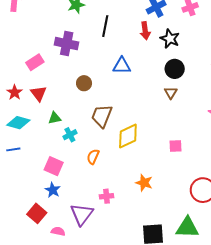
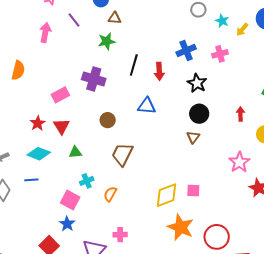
red arrow: (145, 31) -> (159, 71), moved
cyan cross: (70, 135) -> (87, 181), moved
yellow diamond: (128, 136) -> (167, 195), moved
orange star: (144, 183) -> (181, 227), moved, size x1.5

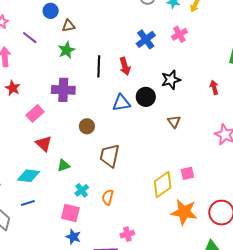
black star: (197, 83) -> (171, 80), moved, turned -30
black circle: (199, 114) -> (146, 97), moved
red star: (38, 123) -> (13, 88), moved

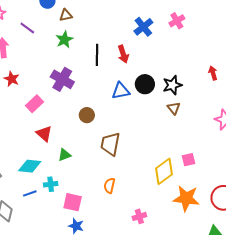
black star: (171, 80) -> (172, 85), moved
purple cross: (63, 90) -> (62, 79), turned 30
cyan cross: (82, 190) -> (51, 184), moved, turned 32
pink cross: (127, 234) -> (139, 216), moved

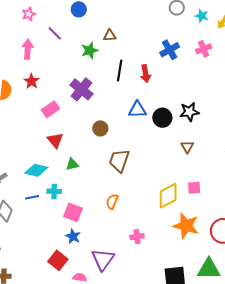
brown triangle: (66, 15) -> (110, 36), moved
black circle: (145, 84) -> (162, 118), moved
brown triangle: (174, 108) -> (187, 147), moved

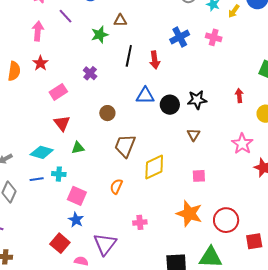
pink cross: (204, 49) -> (214, 37), turned 35
purple cross: (81, 89) -> (90, 73), size x0.6
yellow diamond: (168, 196) -> (154, 167), moved

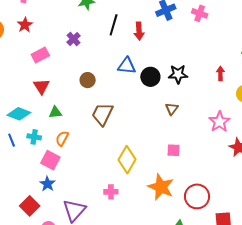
yellow diamond: (154, 167) -> (127, 160), moved, turned -40
blue line: (37, 179) -> (12, 140), turned 72
orange semicircle: (116, 186) -> (62, 138), moved

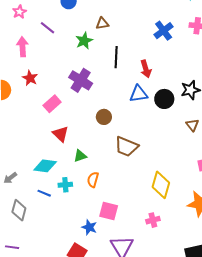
red arrow: (139, 31) -> (146, 69), moved
purple cross: (74, 39) -> (81, 80), size x1.6
brown trapezoid: (102, 114) -> (126, 147), turned -80
blue line: (12, 140) -> (44, 193), turned -32
pink square: (50, 160) -> (109, 211), moved

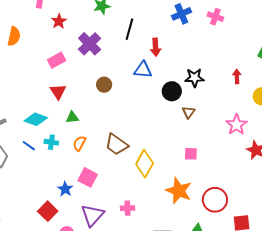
red star: (30, 78) -> (59, 21), moved
black circle: (164, 99) -> (172, 91), moved
brown trapezoid: (126, 147) -> (117, 144), moved
pink cross: (153, 220) -> (127, 208), moved

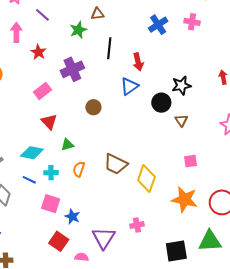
purple cross: (90, 44) -> (72, 69), turned 30
blue triangle: (143, 70) -> (129, 86), turned -30
pink square: (88, 177) -> (51, 204), moved

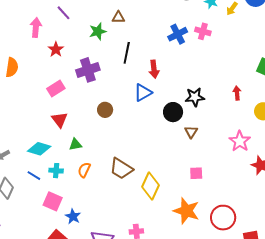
pink cross: (192, 22) -> (203, 31), moved

